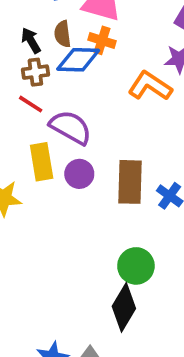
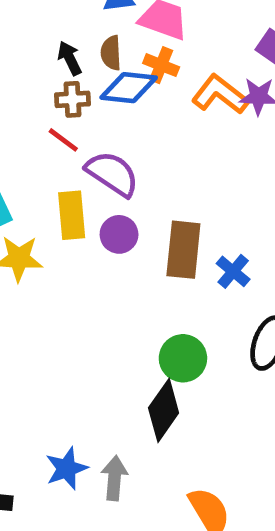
orange L-shape: (150, 86) -> (220, 94), moved

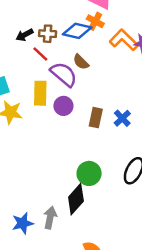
brown semicircle: (111, 53) -> (81, 62), moved, turned -49
black arrow: (70, 58) -> (25, 35), moved, turned -98
brown rectangle: (183, 250) -> (96, 118), size x0.7
blue cross: (233, 271) -> (122, 118), moved
gray arrow: (114, 478) -> (50, 218), moved

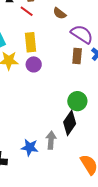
purple semicircle: (64, 74) -> (82, 34), moved
purple circle: (63, 106) -> (34, 64), moved
blue star: (23, 223) -> (30, 147), turned 30

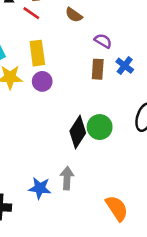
purple semicircle: (82, 34) -> (103, 41), size x0.6
black diamond: (70, 123) -> (78, 132), moved

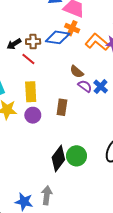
brown semicircle: (74, 15) -> (77, 72), moved
blue cross: (125, 66) -> (101, 86), moved
brown rectangle: (98, 69) -> (62, 107), moved

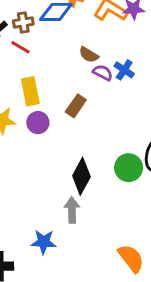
brown rectangle: (62, 107) -> (76, 106), turned 35
green circle: (77, 156) -> (129, 168), moved
gray arrow: (47, 195) -> (72, 210), moved

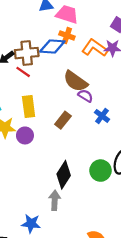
brown cross: (23, 23) -> (27, 53), size x1.5
brown semicircle: (89, 55) -> (75, 81), size x1.6
blue cross: (124, 70) -> (102, 116), moved
purple circle: (38, 123) -> (25, 135), moved

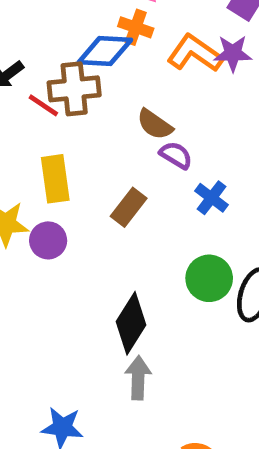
brown cross: (27, 53) -> (74, 89), moved
brown semicircle: (75, 81) -> (155, 124), size x0.7
green circle: (101, 171) -> (209, 278), moved
gray arrow: (55, 200) -> (138, 378), moved

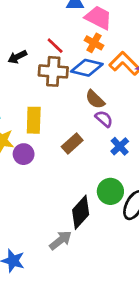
blue diamond: (105, 51) -> (87, 68), moved
red line: (43, 105) -> (55, 46), moved
black diamond: (131, 323) -> (81, 212), moved
gray arrow: (138, 378) -> (61, 240), turned 40

